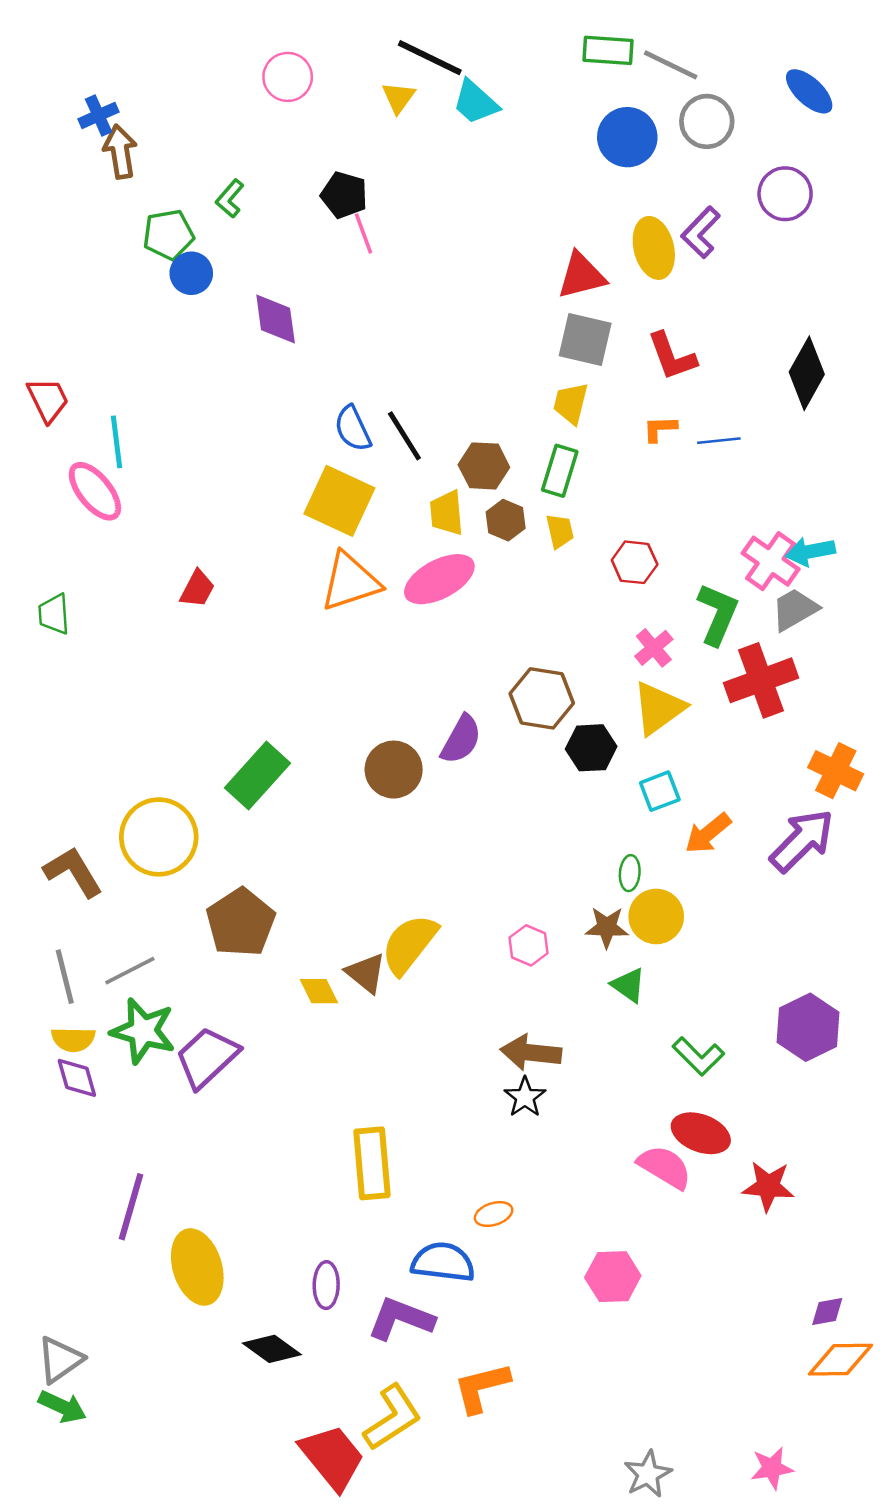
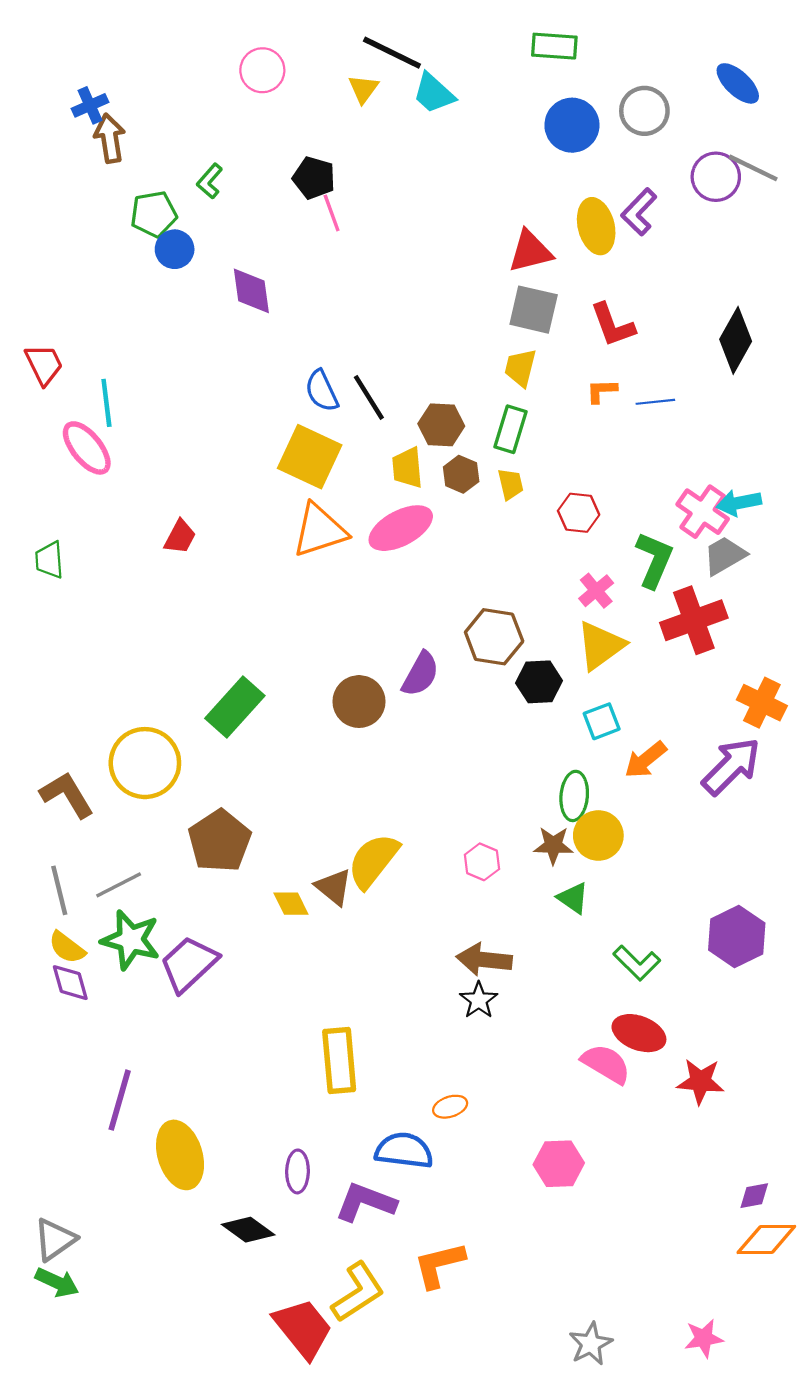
gray line: (671, 65) -> (753, 168), moved
green ellipse: (630, 873) -> (574, 796), size x1.5
yellow semicircle: (73, 1039) -> (67, 947), turned 36

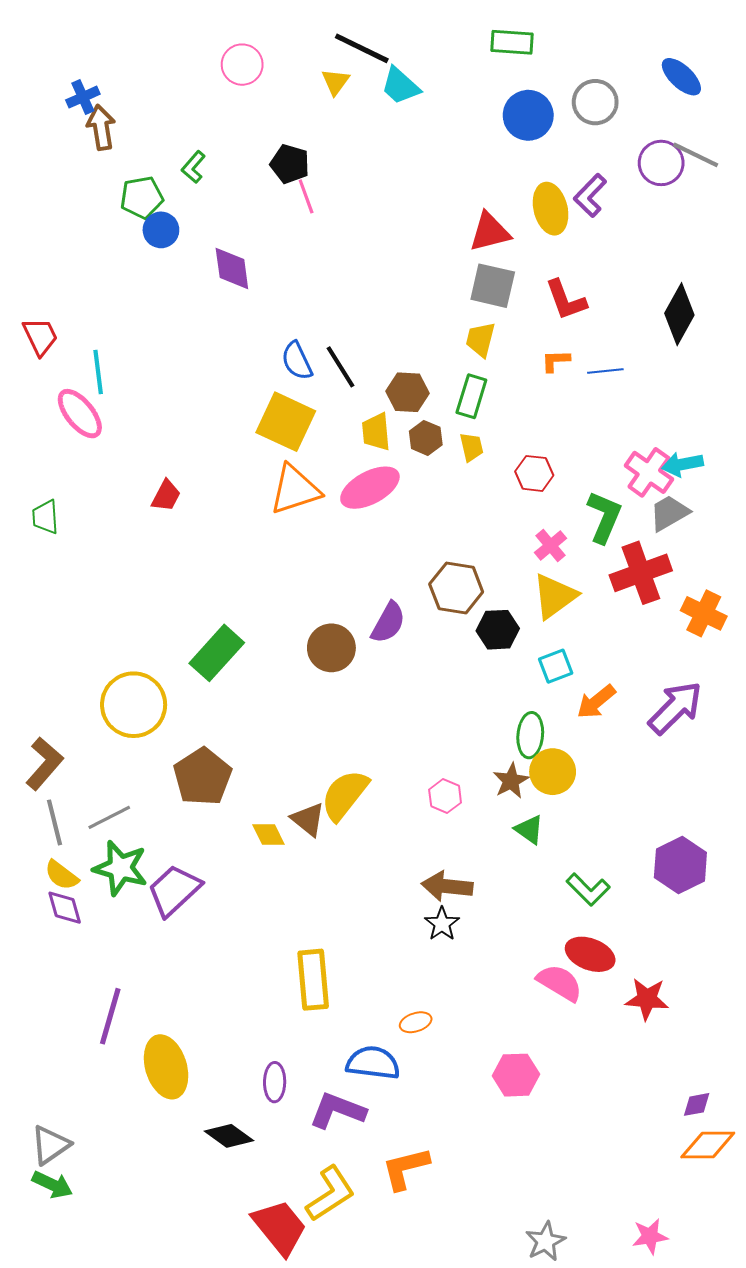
orange cross: (762, 703) -> (704, 613), moved
brown L-shape: (67, 795) -> (44, 764), moved, turned 72
brown star: (553, 845) -> (511, 781), turned -30

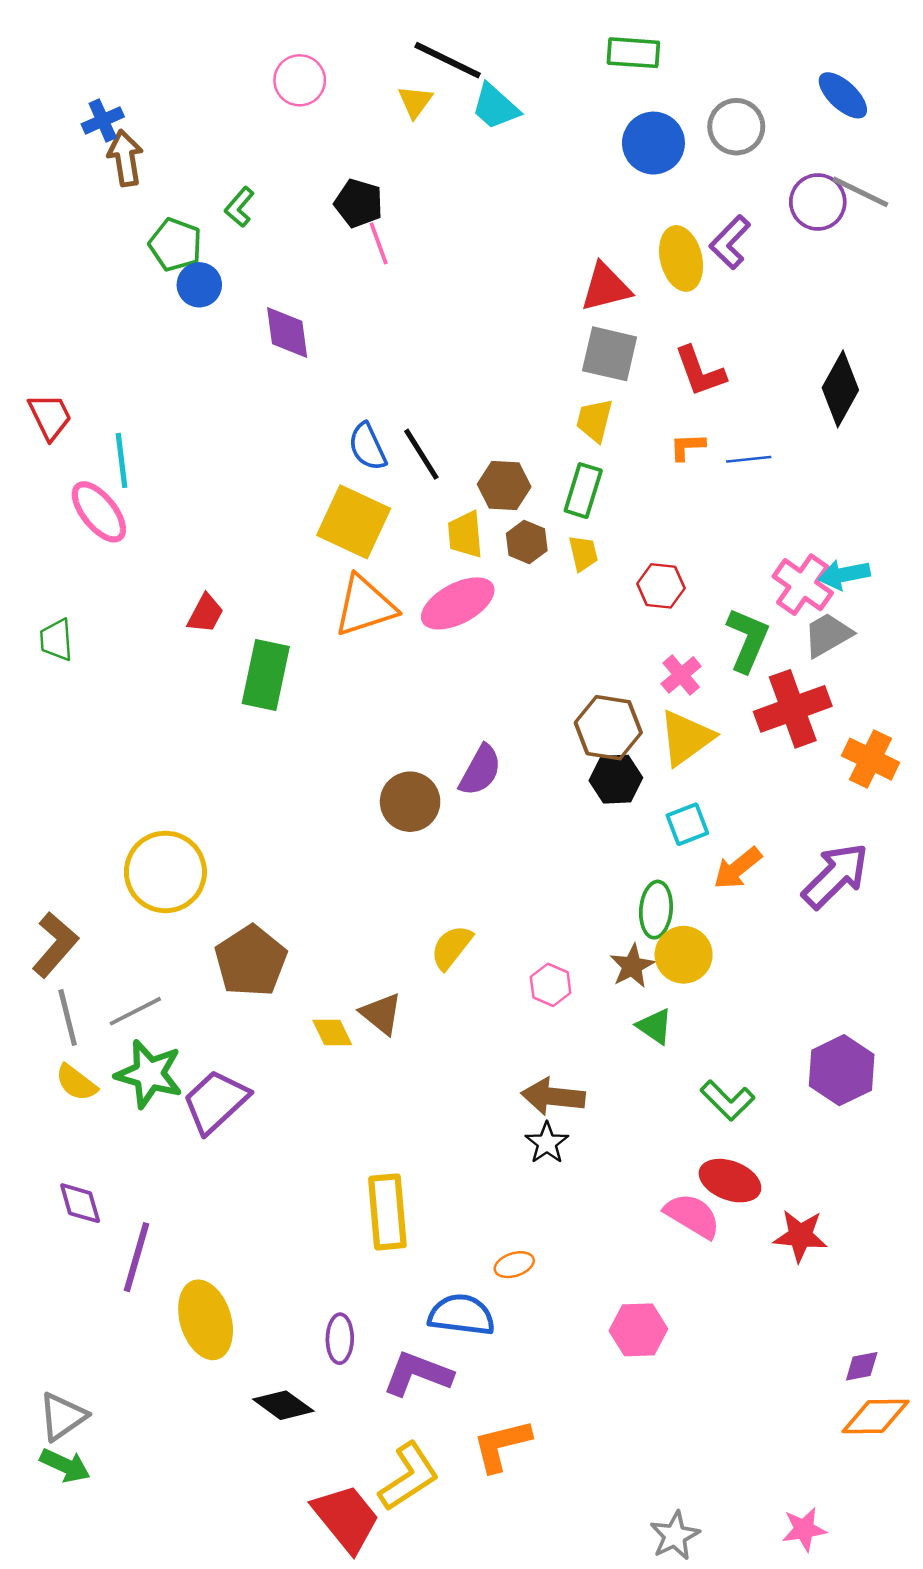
green pentagon: (142, 197) -> (175, 245), turned 30
brown hexagon: (456, 588) -> (608, 728), moved
green rectangle: (217, 653) -> (266, 675), moved, turned -30
yellow semicircle: (345, 795) -> (451, 947), moved, size x0.7
purple diamond: (65, 908) -> (80, 1203), moved

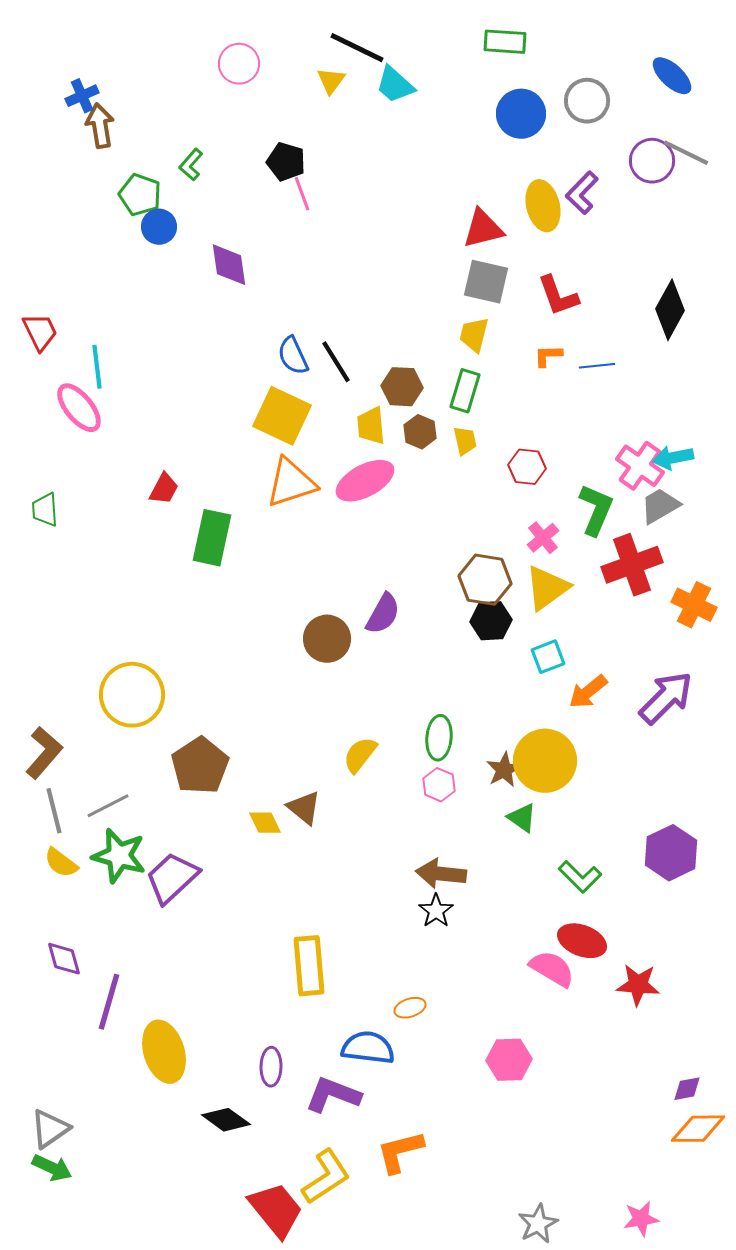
green ellipse: (656, 910) -> (439, 738), moved
yellow circle: (684, 955) -> (545, 761), size x1.4

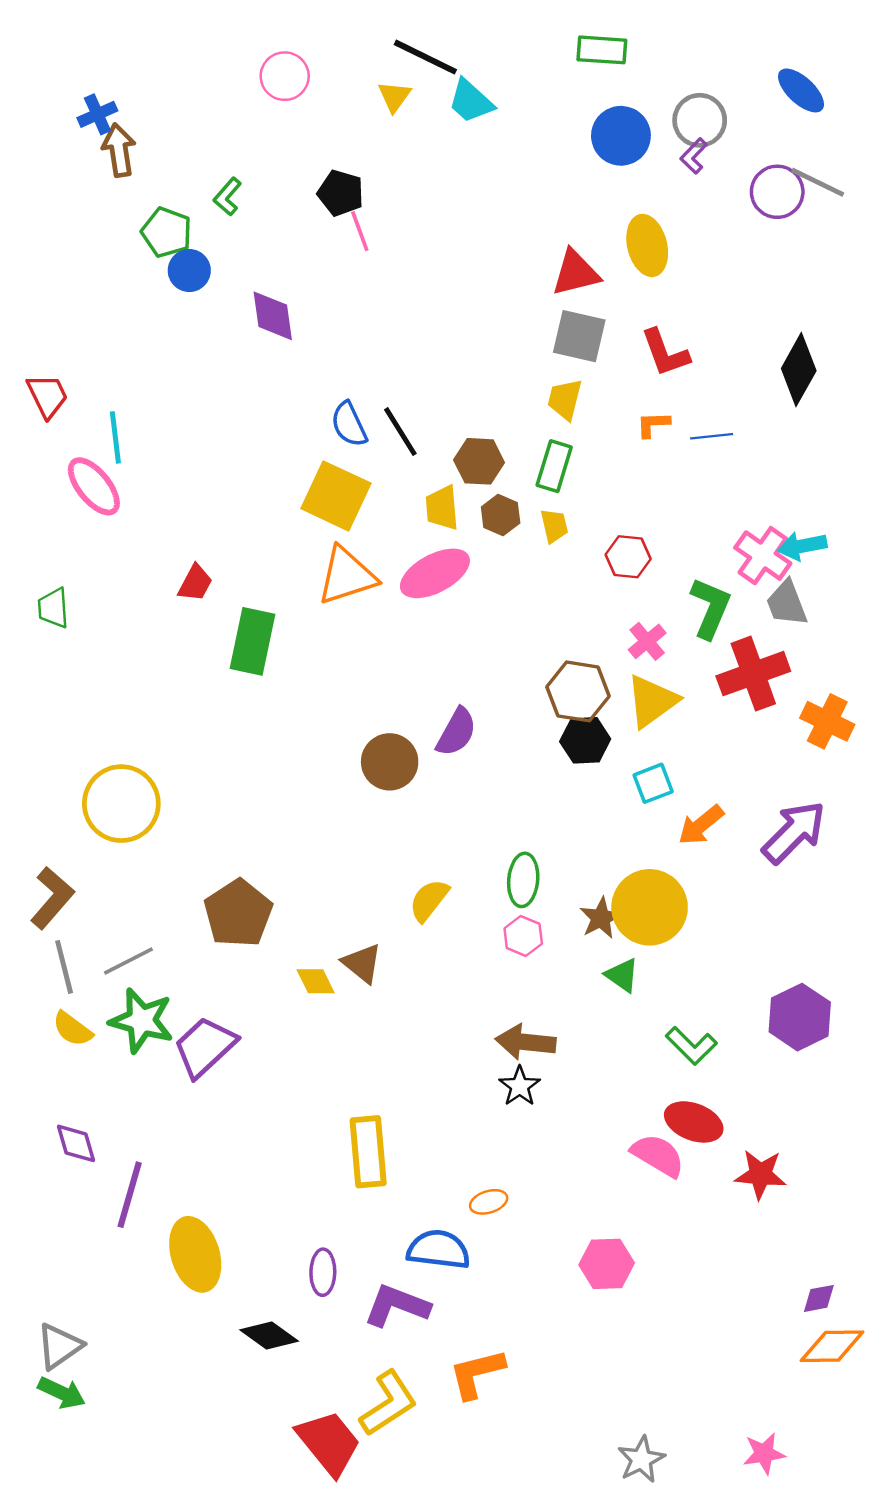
purple L-shape: (582, 193) -> (694, 156), moved, size x0.7
gray trapezoid: (660, 506) -> (787, 603), turned -81
yellow circle: (132, 695) -> (121, 804), moved

